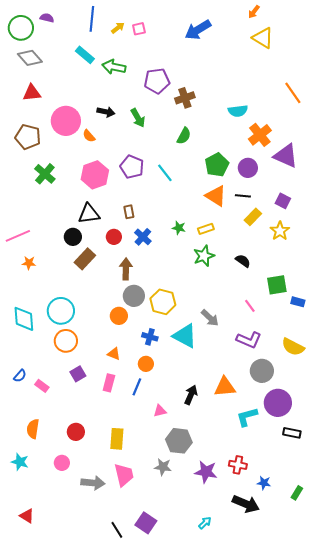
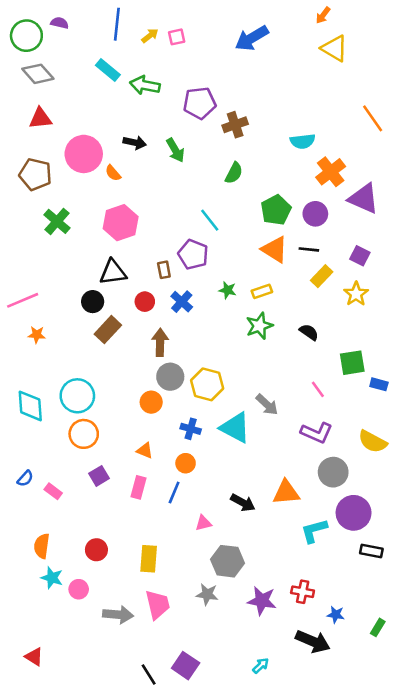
purple pentagon: (132, 167) -> (193, 255), moved
black arrow: (191, 395) -> (243, 503), turned 96
cyan star: (20, 462) -> (52, 578), moved

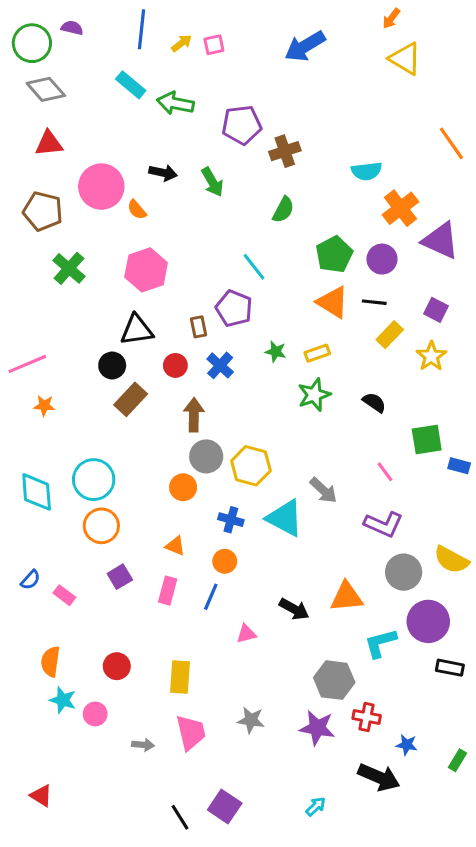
yellow semicircle: (373, 442) -> (451, 560), moved
gray hexagon: (228, 561) -> (334, 680), moved
gray arrow: (118, 615) -> (143, 745), size x0.6

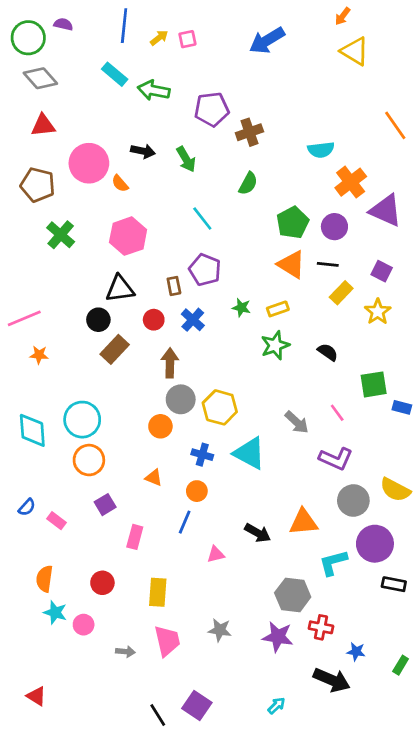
cyan line: (254, 267) -> (202, 219), moved
gray arrow: (323, 490) -> (297, 422), moved
pink rectangle: (168, 591) -> (135, 537), moved

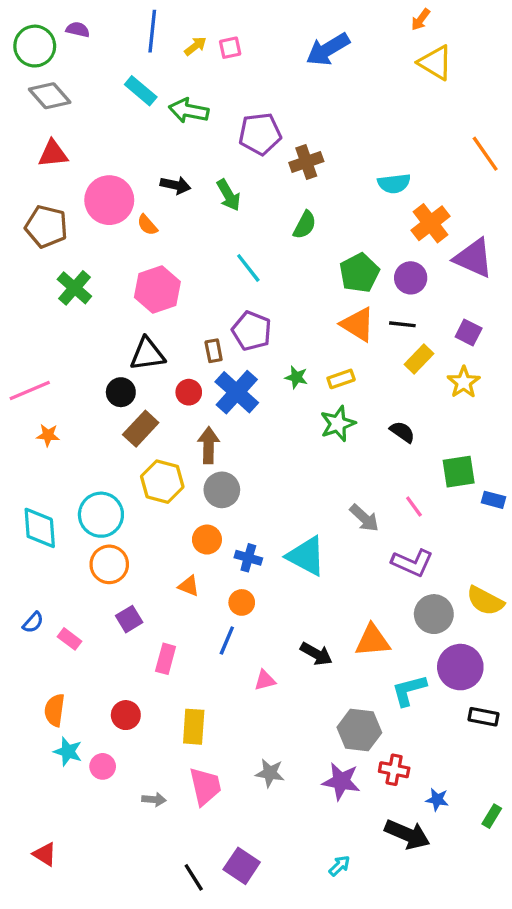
blue cross: (193, 320) -> (237, 392), size x1.5
yellow hexagon: (220, 407) -> (162, 482), moved
orange circle: (160, 426) -> (207, 540), moved

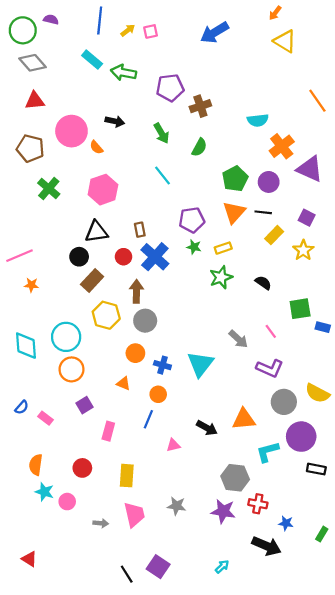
green arrow: (228, 195) -> (161, 133), moved
orange triangle: (358, 324) -> (234, 212), turned 40
purple pentagon: (252, 331) -> (192, 220), moved, turned -30
cyan triangle: (306, 556) -> (200, 364), turned 40

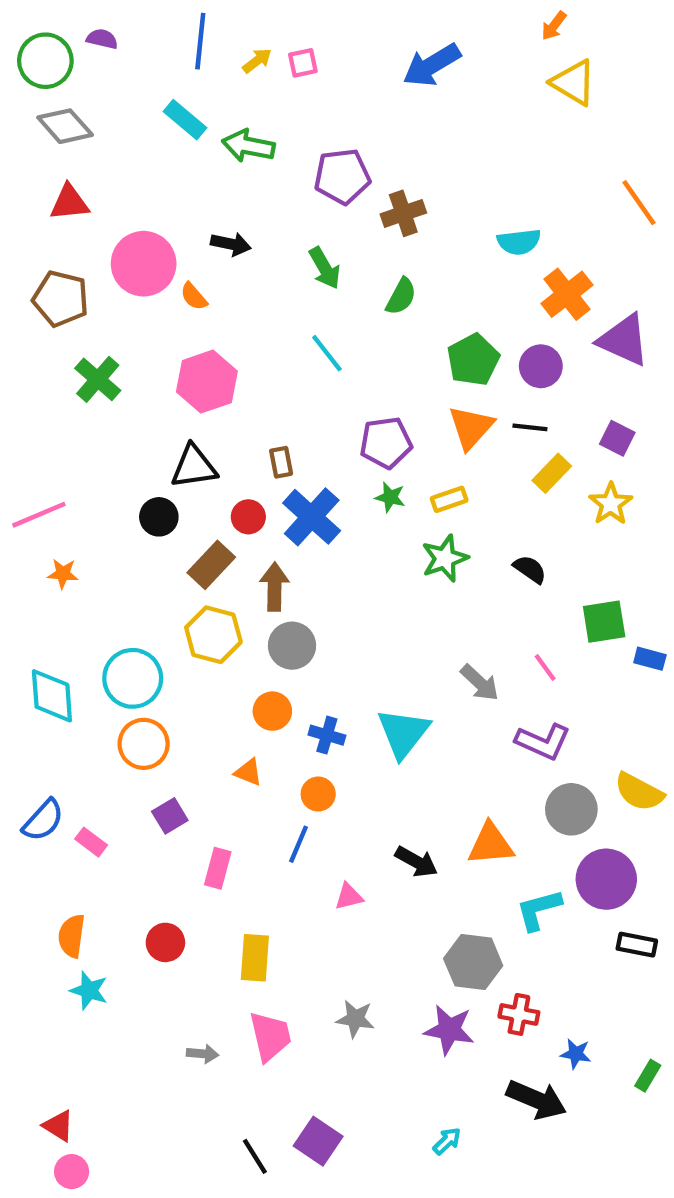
brown rectangle: (92, 281) -> (211, 565), moved
blue semicircle: (22, 407) -> (43, 820), size x1.5
pink circle: (67, 502) -> (72, 1172), moved

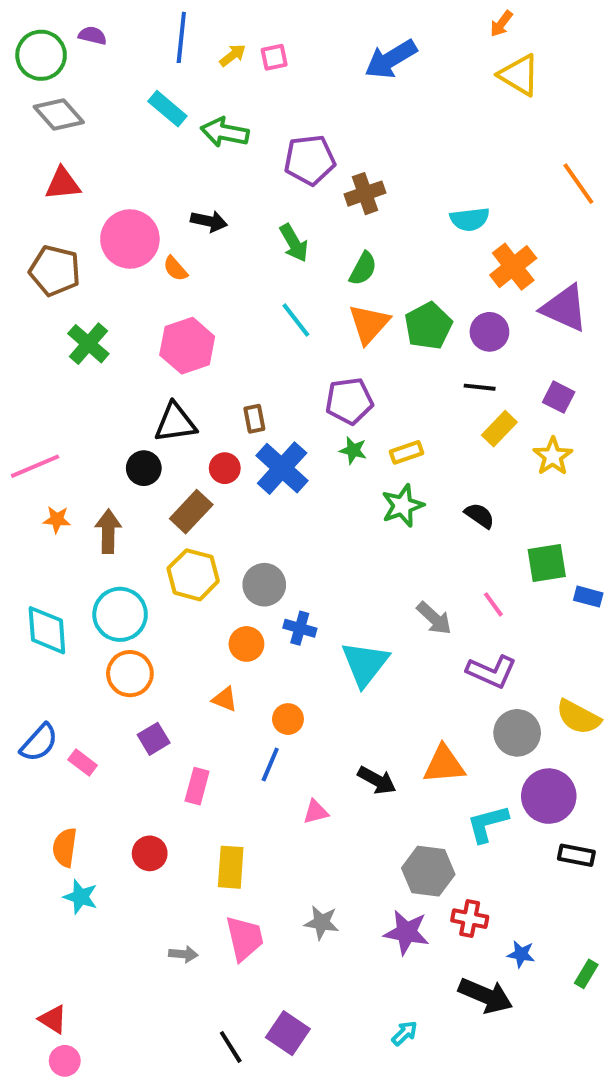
orange triangle: (471, 427) -> (369, 324), moved
brown arrow: (275, 587) -> (108, 531), moved
blue cross: (327, 735) -> (300, 628), moved

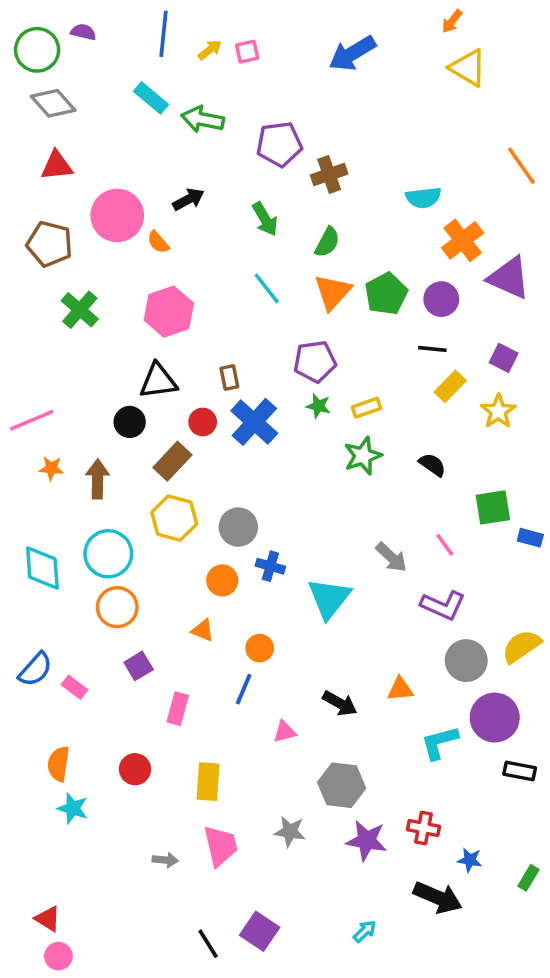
black arrow: (209, 221) -> (188, 199), turned -40
yellow semicircle: (578, 717) -> (521, 646), turned 117
orange triangle: (444, 764) -> (400, 689), size x0.7
gray hexagon: (428, 871) -> (342, 785), moved

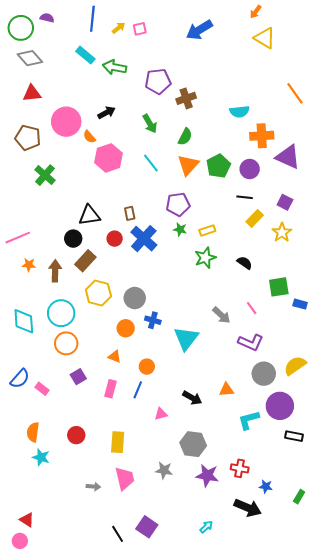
orange cross: (463, 240) -> (262, 136), turned 35
pink hexagon: (169, 312) -> (109, 158), moved
brown rectangle: (172, 461) -> (85, 261), moved
pink rectangle: (178, 709) -> (111, 389), moved
pink circle: (58, 956) -> (20, 541), moved

